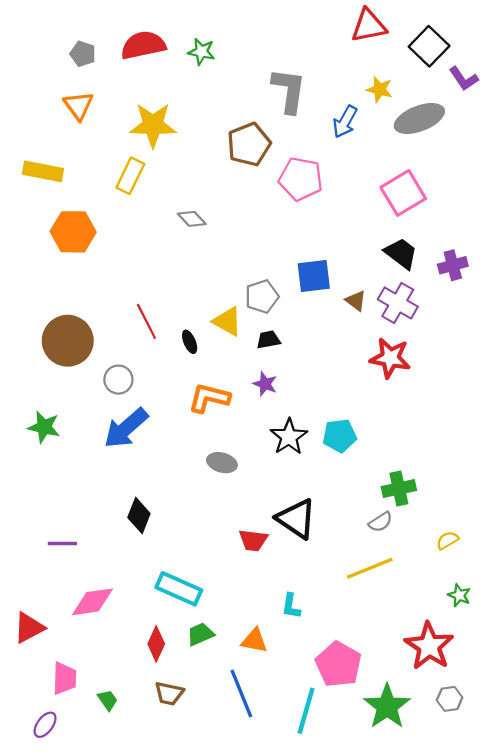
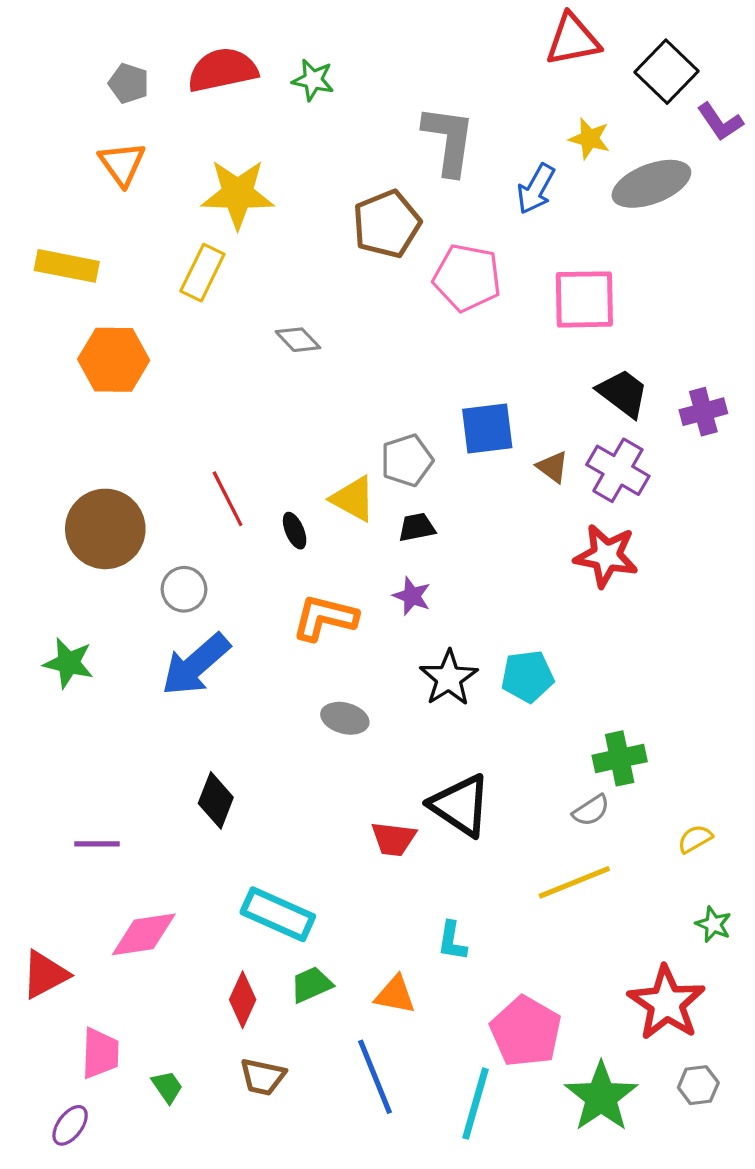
pink square: (403, 193) -> (584, 299), moved, turned 30

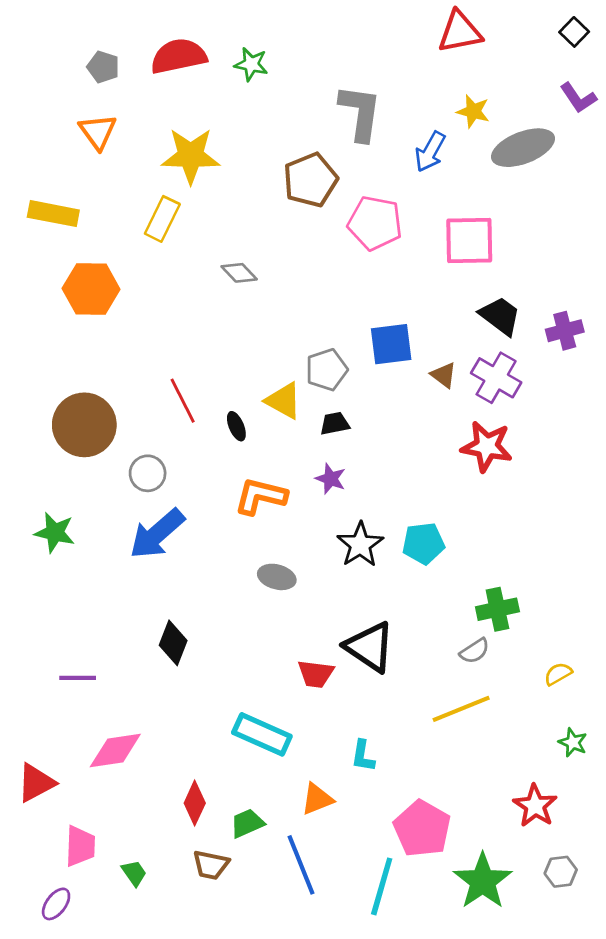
black square: (666, 72) -> (574, 32), moved, size x0.6
cyan rectangle: (278, 914) -> (262, 734), moved
green trapezoid: (311, 985) -> (247, 823), moved
orange triangle: (395, 995) -> (317, 799), turned -33
red star: (666, 1003) -> (535, 806), size x0.7

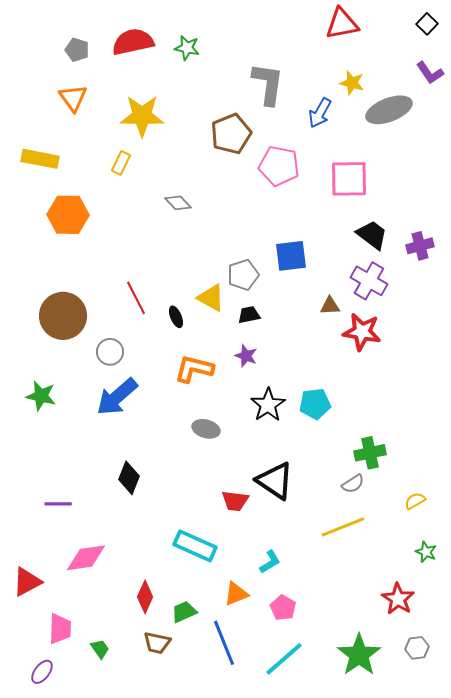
yellow rectangle: (162, 219) -> (121, 163), size x0.7
brown triangle: (444, 375) -> (330, 306), moved, turned -40
cyan L-shape: (363, 756) -> (270, 562), turned -130
pink pentagon: (422, 829) -> (283, 608), moved, size x0.6
cyan line: (382, 886) -> (284, 659), turned 33

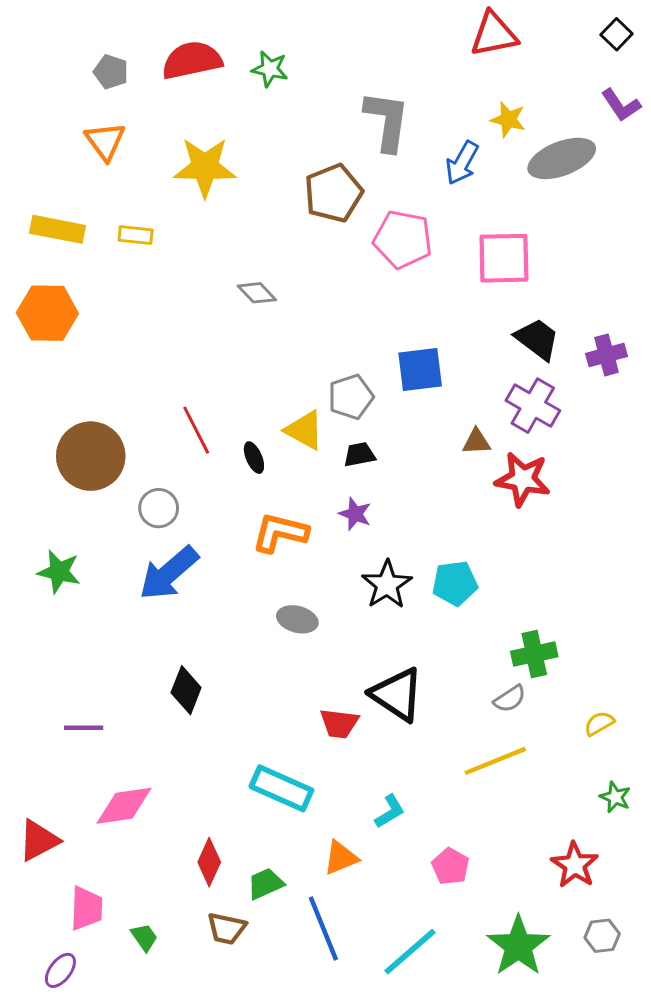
yellow rectangle: (121, 163) -> (136, 235), moved, turned 70
orange hexagon: (68, 215) -> (47, 313), moved
pink pentagon: (283, 608) -> (450, 866), moved

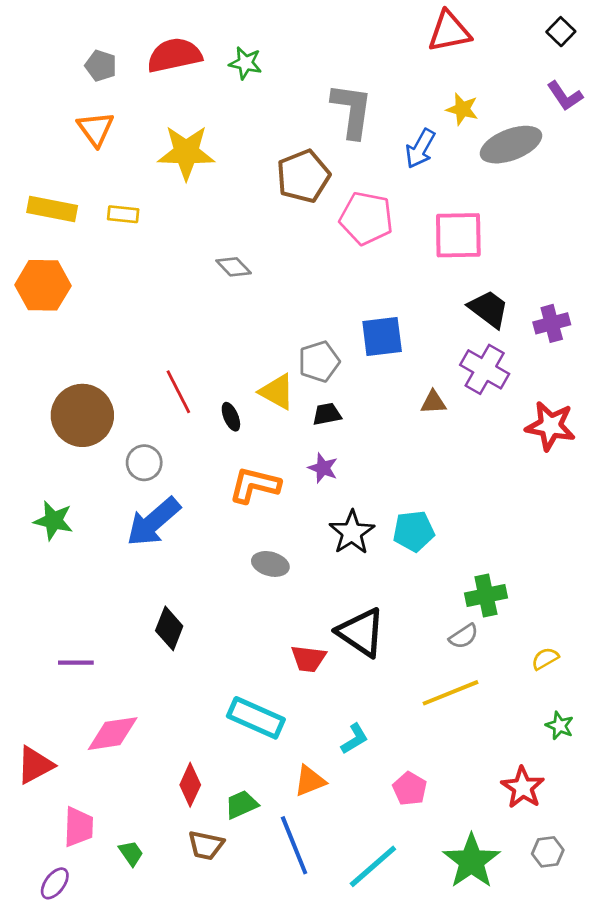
red star: (523, 479) -> (550, 426), moved

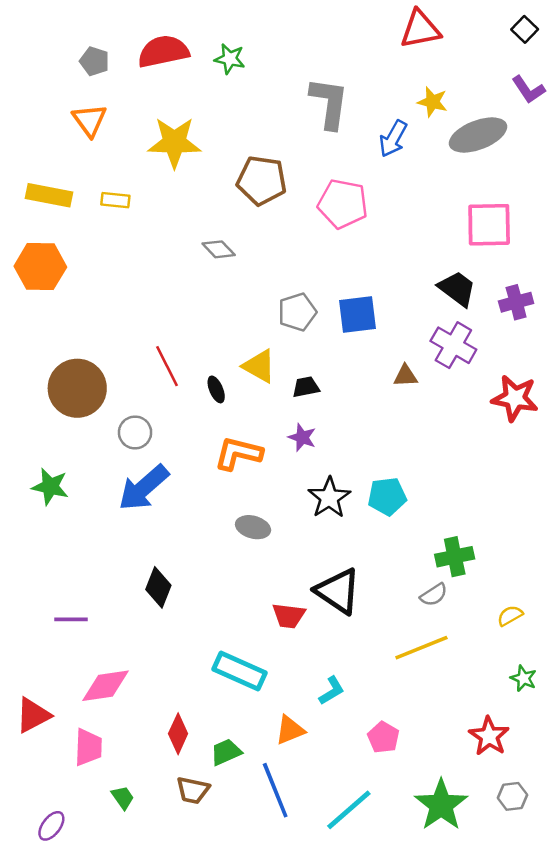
brown pentagon: (303, 176) -> (262, 180), moved, turned 30
pink square: (458, 235) -> (489, 225), moved
gray pentagon: (319, 362) -> (297, 312), moved
pink trapezoid: (78, 827) -> (88, 747), moved

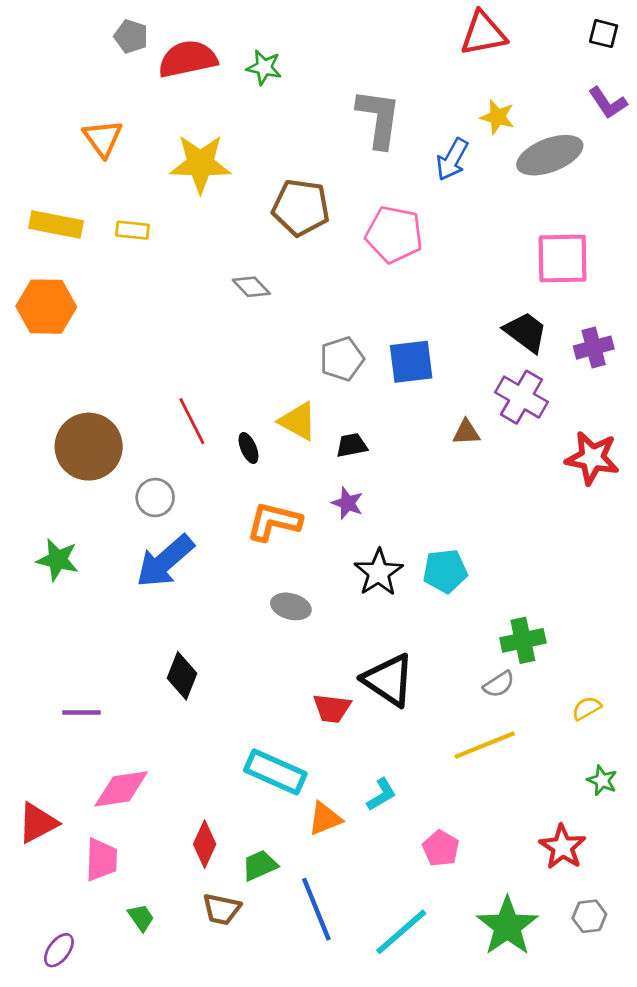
black square: (525, 29) -> (604, 34), turned -30
gray pentagon: (94, 61) -> (131, 36), moved
orange triangle: (290, 730) -> (325, 819), moved

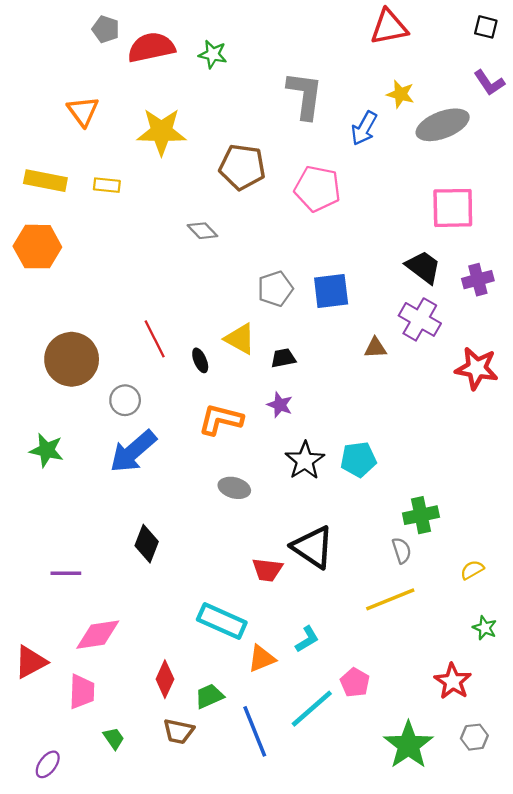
gray semicircle: (499, 684) -> (402, 550), turned -75
cyan line: (401, 932) -> (312, 709), moved

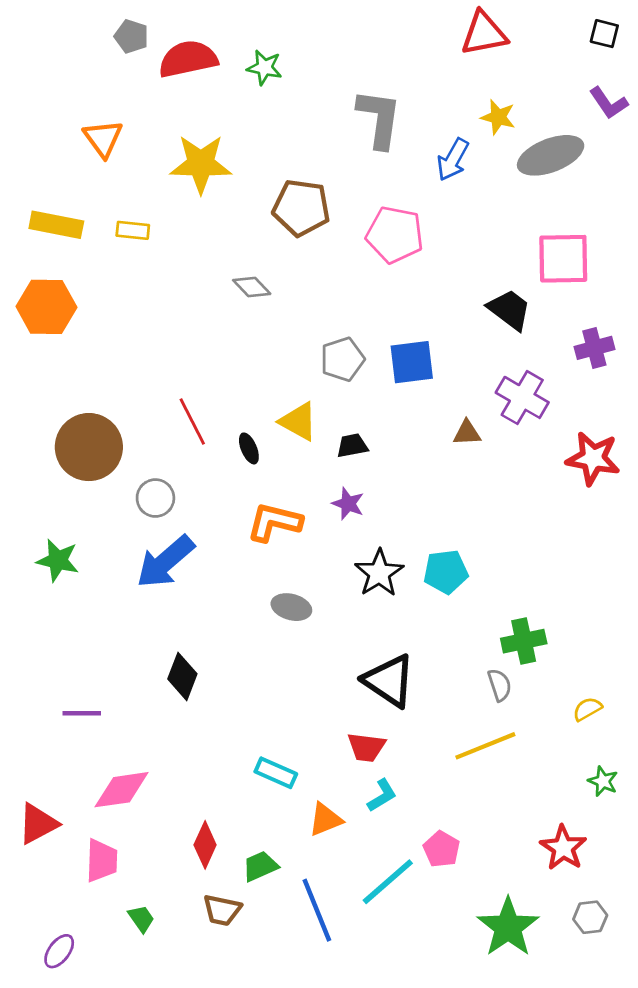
black trapezoid: (423, 267) -> (509, 310), moved
red trapezoid: (267, 570) -> (366, 747), moved
cyan rectangle: (222, 621) -> (276, 773), size x0.7

